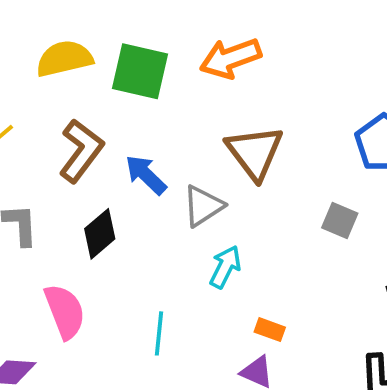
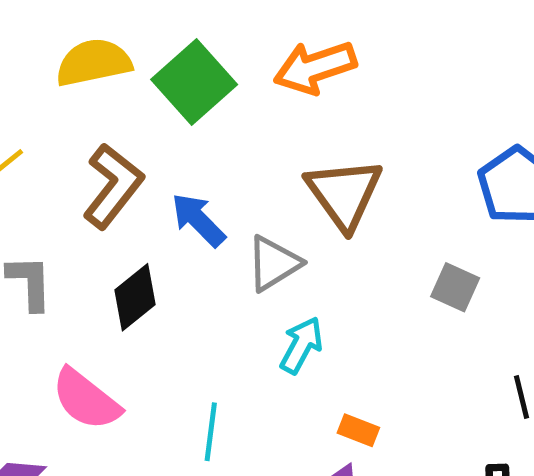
green square: (140, 71) -> (194, 82), turned 34
pink semicircle: (65, 311) -> (86, 399), turned 148

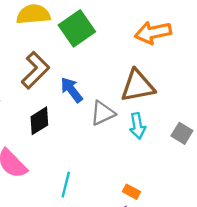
orange arrow: (315, 67) -> (153, 33), moved
brown triangle: (344, 194) -> (138, 86), turned 48
cyan arrow: (301, 345) -> (137, 126), moved, turned 135

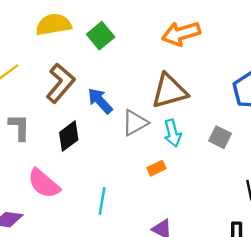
green square: (77, 28) -> (101, 36), size x0.7
orange rectangle: (131, 192) -> (156, 168), moved, turned -49

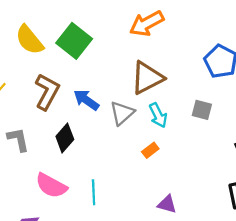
yellow semicircle: (53, 25) -> (29, 40), turned -108
green square: (101, 36) -> (74, 41), size x1.4
cyan line: (102, 201) -> (94, 192), moved

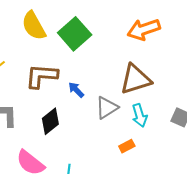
brown L-shape: (47, 92) -> (42, 76), turned -124
blue arrow: (86, 100) -> (76, 90), size x0.7

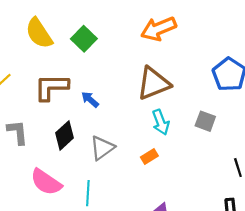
green square: (75, 34) -> (84, 39), size x0.7
gray triangle: (107, 108) -> (102, 148), moved

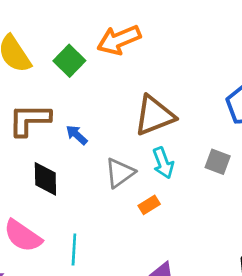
orange arrow: (158, 29) -> (119, 40), moved
black diamond: (64, 135) -> (45, 179), turned -48
gray triangle: (102, 148) -> (120, 173), moved

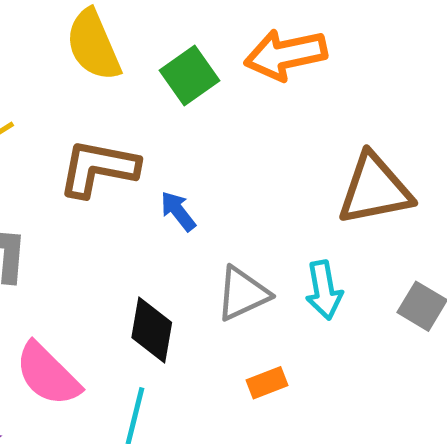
brown triangle: (154, 115) -> (375, 189), moved
black diamond: (45, 179) -> (152, 330), moved
orange rectangle: (149, 205) -> (267, 383), moved

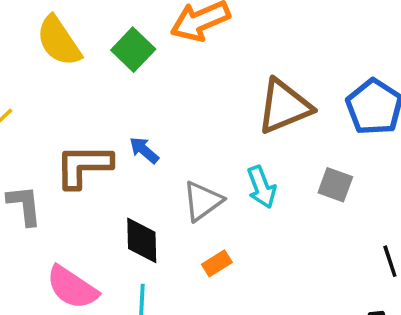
brown L-shape: (98, 168) -> (84, 166), moved
orange rectangle: (267, 383) -> (217, 263), moved

